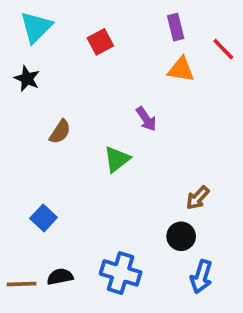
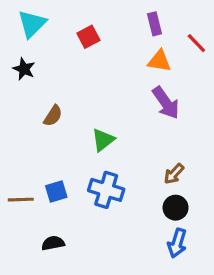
purple arrow: (146, 119) -> (166, 103), moved, size x1.5
blue square: (44, 218) -> (56, 192), moved, turned 30
black circle: (181, 236) -> (176, 208), moved
blue cross: (121, 273) -> (106, 190), moved
brown line: (22, 284) -> (21, 200), moved

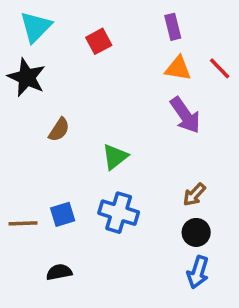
red line: (196, 43) -> (220, 68), moved
black star: (24, 69) -> (27, 77), size x1.5

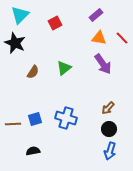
purple rectangle: (173, 27) -> (96, 15), turned 64
green triangle: (115, 157) -> (64, 68), moved

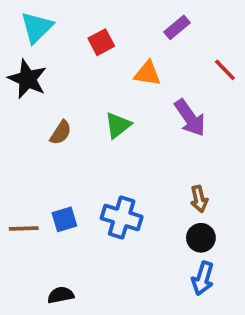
orange triangle: (99, 38) -> (147, 74), moved
brown arrow: (108, 108) -> (199, 199), turned -56
black semicircle: (33, 151) -> (61, 295), moved

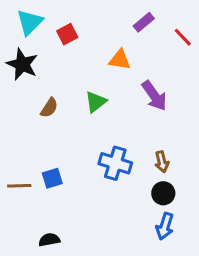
red square: (101, 42) -> (67, 34), moved
red line: (225, 70) -> (183, 37), moved
blue cross: (122, 217) -> (115, 163), moved

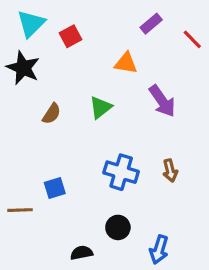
brown line: (19, 186) -> (20, 210), moved
black circle: (163, 193) -> (118, 227), moved
blue arrow: (165, 226) -> (159, 250), moved
black semicircle: (49, 240) -> (82, 253), moved

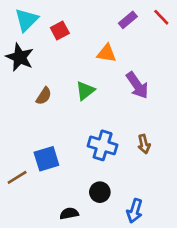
red line: (192, 39) -> (161, 17), moved
blue square: (55, 188) -> (46, 159), size x1.4
brown line: (20, 210) -> (17, 177), turned -30

